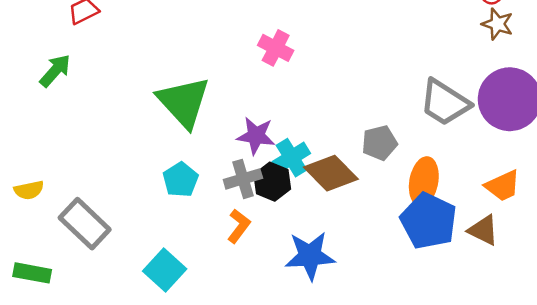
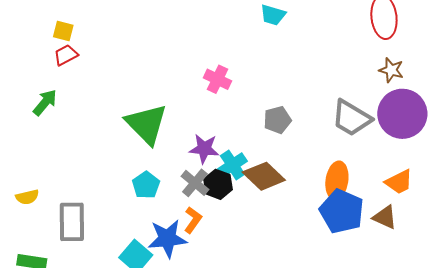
brown star: (497, 24) -> (391, 70), moved
gray pentagon: (379, 143) -> (277, 120), moved
gray cross: (243, 179) -> (195, 183), turned -32
gray rectangle: (85, 224) -> (72, 222), turned 48
blue star: (310, 256) -> (167, 239), moved

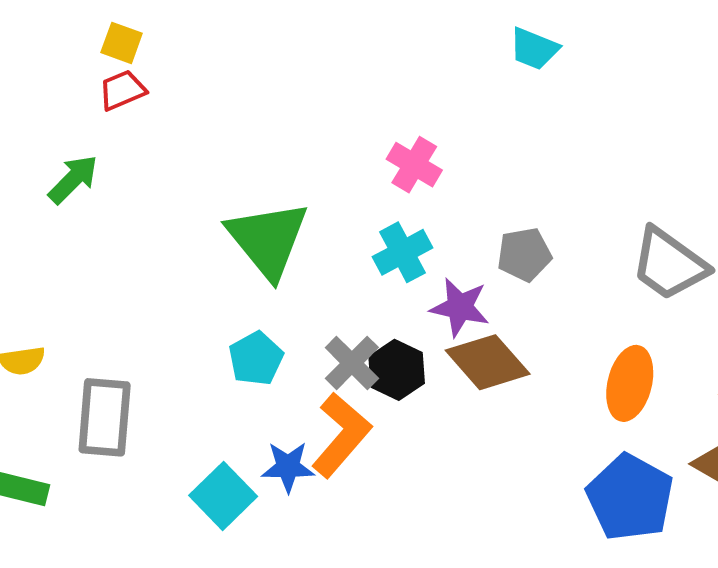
purple star: (204, 149) -> (460, 307), moved
cyan cross: (233, 165) -> (403, 252), moved
blue pentagon: (342, 211) -> (630, 497), moved
orange L-shape: (193, 220) -> (341, 435), size x1.6
blue star: (167, 239) -> (288, 467), size x0.7

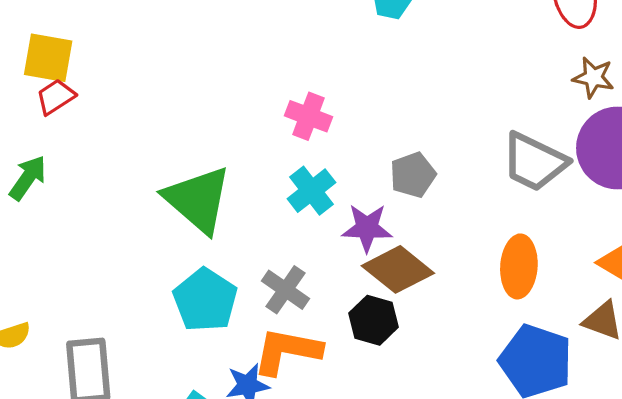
yellow square: (122, 43) -> (48, 58), size x1.5
cyan pentagon: (256, 359) -> (205, 300), size x1.4
black hexagon: (397, 370) -> (373, 320), moved
orange L-shape: (341, 435) -> (287, 351), turned -110

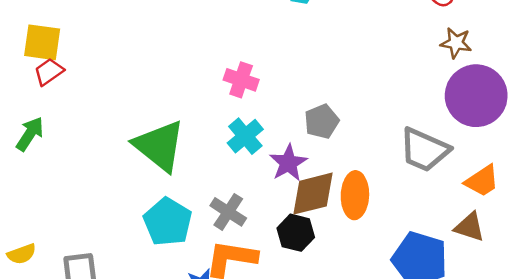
gray trapezoid: (534, 162) -> (424, 150), moved
purple star: (367, 228) -> (288, 163), turned -30
orange ellipse: (519, 266) -> (355, 195), moved
brown diamond: (398, 269) -> (313, 194), turned -51

